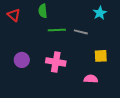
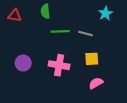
red triangle: (14, 15) -> (15, 16), turned -32
yellow square: (101, 56) -> (92, 59), moved
pink semicircle: (91, 79) -> (96, 83), turned -32

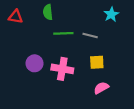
purple circle: (23, 63) -> (34, 63), moved

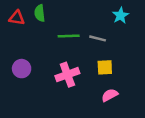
green semicircle: (48, 12) -> (40, 13), moved
purple circle: (34, 63) -> (22, 69), moved
pink cross: (62, 69) -> (67, 75), turned -30

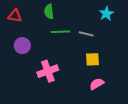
green semicircle: (40, 13) -> (49, 12), moved
purple circle: (22, 69) -> (22, 46), moved
pink cross: (67, 75) -> (48, 71), moved

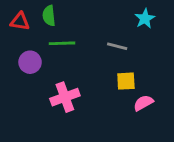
green semicircle: (49, 12) -> (49, 16), moved
green line: (61, 32) -> (62, 43), moved
pink semicircle: (97, 84) -> (143, 103), moved

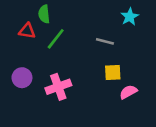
red triangle: (20, 22) -> (27, 31), moved
green line: (62, 43) -> (56, 39), turned -50
purple circle: (30, 62) -> (22, 78), moved

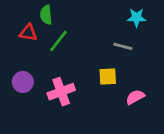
cyan star: (130, 17) -> (137, 18), turned 30
gray line: (105, 41) -> (123, 46), moved
yellow square: (113, 73) -> (108, 77), moved

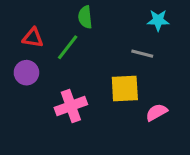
green semicircle: (46, 15) -> (85, 17), moved
yellow square: (108, 77) -> (125, 89), size x1.4
purple circle: (23, 82) -> (26, 73), moved

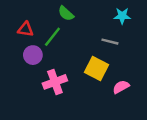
green semicircle: (85, 17) -> (66, 13), turned -42
purple circle: (26, 73) -> (33, 55), moved
yellow square: (125, 89) -> (96, 68), turned 30

